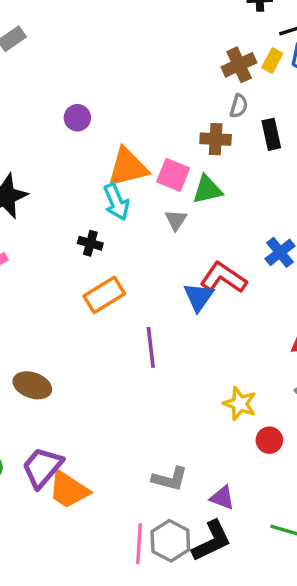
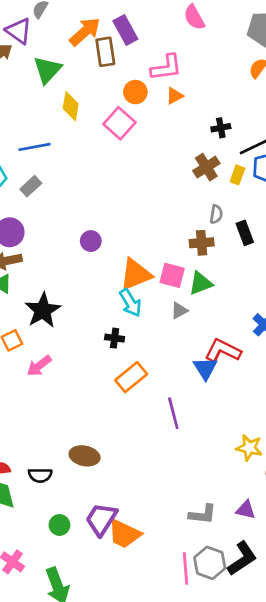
brown cross: (239, 65) -> (206, 167), moved
gray triangle: (176, 220) -> (179, 310), turned 36
purple triangle: (222, 498) -> (246, 510), moved

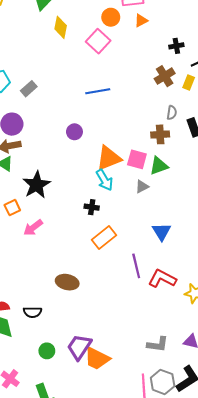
blue line: (35, 147) -> (98, 91), moved
red L-shape: (223, 351) -> (162, 279), moved
brown ellipse: (85, 456) -> (67, 282), moved

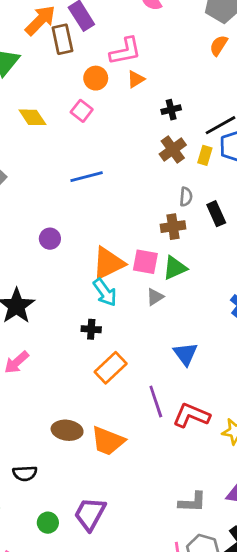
yellow diamond: (61, 27) -> (33, 117), moved, turned -40
pink square: (98, 41) -> (82, 111), size x0.7
black cross: (176, 46) -> (171, 110), moved
purple circle: (74, 132) -> (50, 239), moved
orange trapezoid: (97, 359) -> (108, 441), moved

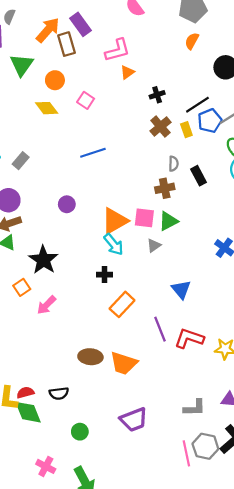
orange circle: (96, 78) -> (55, 80), moved
yellow rectangle: (205, 155) -> (186, 130), turned -32
purple trapezoid: (90, 514) -> (134, 420), moved, turned -136

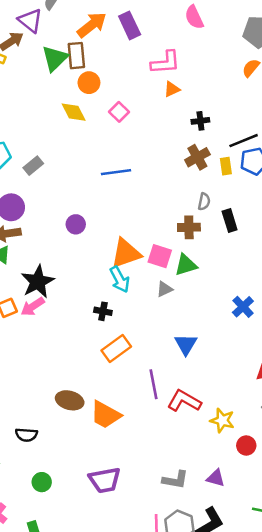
brown rectangle: (67, 44) -> (76, 56), moved
pink arrow: (46, 305) -> (33, 307), moved

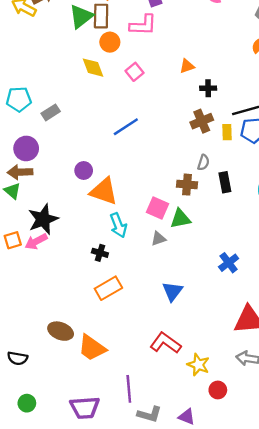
pink L-shape: (166, 62) -> (143, 25), moved
orange triangle: (172, 89) -> (187, 66), moved
blue line: (116, 172) -> (126, 127), turned -32
orange triangle: (126, 253) -> (104, 191), moved, turned 32
purple line: (154, 384) -> (129, 389), moved

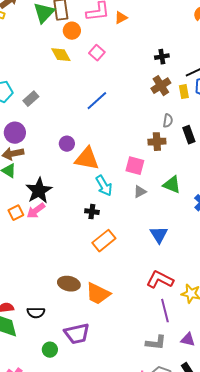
orange triangle: (187, 66) -> (121, 18), moved
green triangle: (180, 219) -> (172, 185), moved, turned 42
purple line: (129, 389) -> (165, 311), moved
purple trapezoid: (85, 408) -> (77, 334), moved

